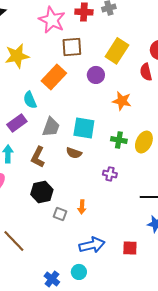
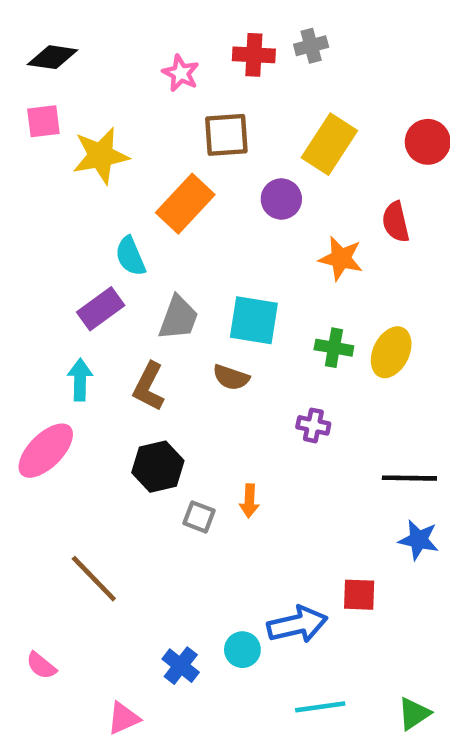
pink star: (52, 20) -> (181, 73), size x0.6
red semicircle: (146, 72) -> (396, 222), moved
blue arrow: (92, 245) -> (297, 624), moved

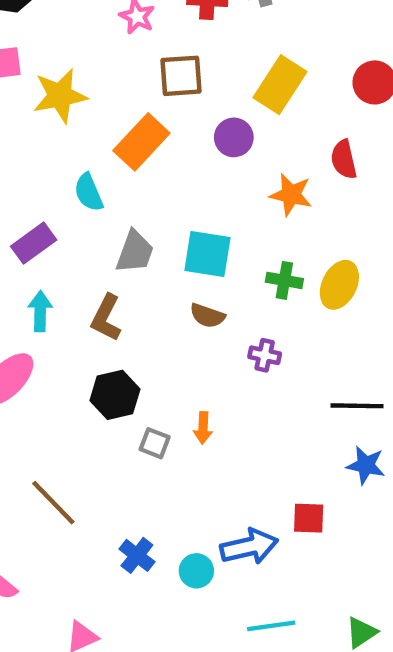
purple rectangle: (101, 309) -> (34, 243), moved
brown semicircle: (231, 377) -> (207, 316), moved
blue cross: (181, 666) -> (137, 555), moved

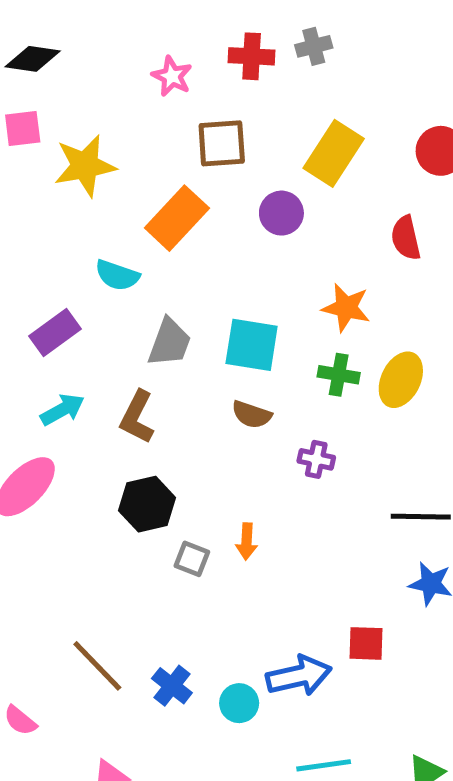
cyan semicircle: (89, 192) -> (117, 275), turned -48
orange star: (291, 195) -> (346, 308), moved
cyan arrow: (40, 311) -> (62, 410), turned 60
brown line: (53, 503) -> (97, 666), moved

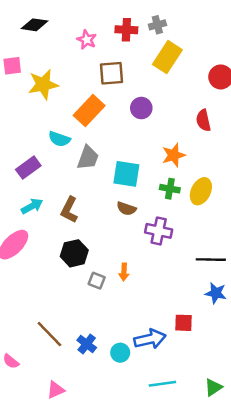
black diamond: (33, 59) -> (34, 25), moved
yellow rectangle: (334, 153) -> (167, 57), moved
orange star: (346, 308) -> (174, 155), turned -30
gray trapezoid: (169, 342) -> (88, 158), moved
purple cross: (316, 459) -> (159, 231), size x1.5

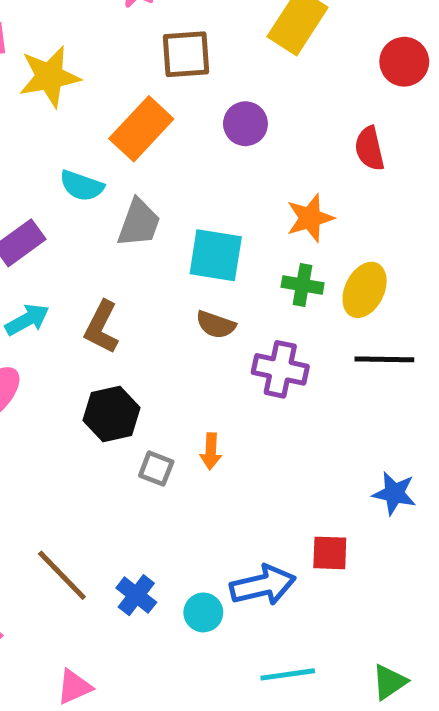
black line: (211, 260) -> (384, 359), moved

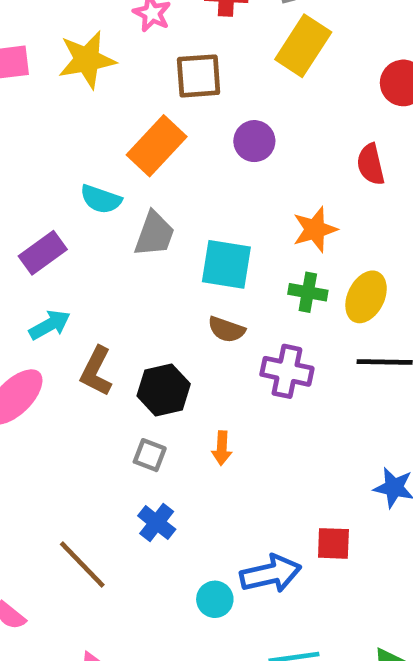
yellow star: (49, 77) -> (87, 60), moved
brown L-shape: (102, 327) -> (96, 371), moved
black hexagon: (112, 414) -> (164, 390), moved
gray square: (156, 469) -> (150, 455), moved
blue cross: (136, 595) -> (157, 523), moved

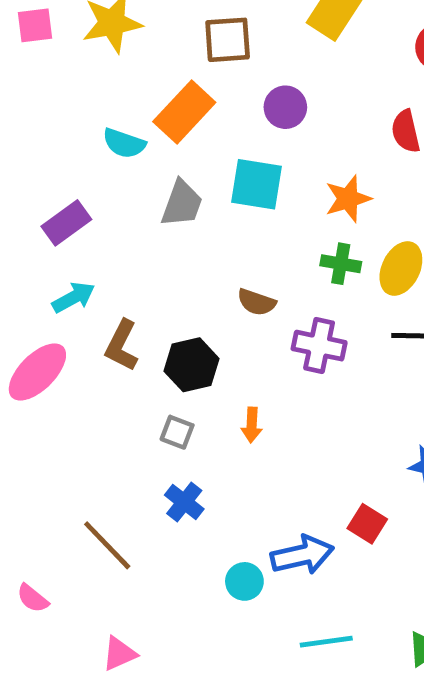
cyan semicircle: (101, 199) -> (124, 143), moved
cyan square: (226, 264) -> (256, 184), moved
red square: (333, 543) -> (367, 524), turned 30

